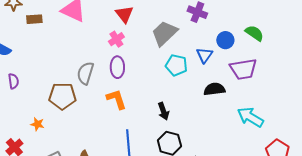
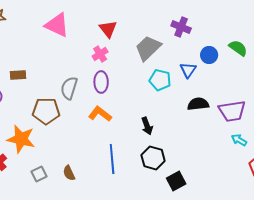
brown rectangle: (34, 19) -> (18, 75), moved
purple trapezoid: (243, 69) -> (232, 111), moved
orange L-shape: (116, 99) -> (100, 114), turned -35
cyan arrow: (250, 117) -> (239, 140), moved, size x0.6
orange star: (37, 124) -> (21, 139), size x2.0

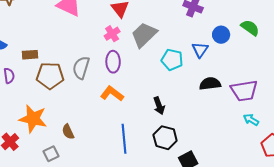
gray trapezoid: (148, 48) -> (144, 35), moved
brown pentagon: (46, 111) -> (50, 76), moved
brown semicircle: (69, 173) -> (68, 132), moved

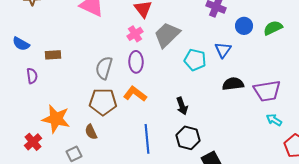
green semicircle: (250, 28) -> (273, 28), turned -60
blue circle: (221, 35) -> (244, 26), moved
brown pentagon: (50, 76) -> (103, 102), moved

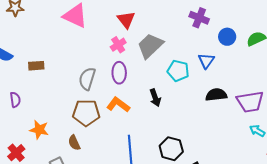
purple semicircle: (32, 76) -> (15, 100), moved
black arrow: (182, 106) -> (155, 98), moved
orange star: (56, 119) -> (39, 130), size x0.7

